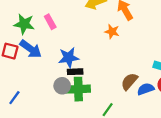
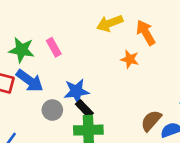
black rectangle: (75, 72) -> (84, 109), turned 48
gray circle: (62, 86) -> (52, 110), moved

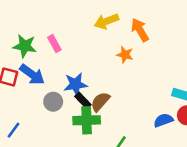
brown semicircle: (151, 121) -> (100, 102), moved

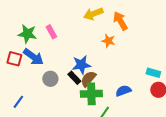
blue star: (75, 84) -> (81, 65), moved
green cross: (87, 120) -> (91, 94), moved
blue semicircle: (163, 120) -> (123, 91), moved

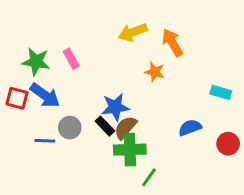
cyan rectangle: (153, 73) -> (221, 92), moved
blue semicircle: (123, 91) -> (190, 128), moved
blue line: (18, 102) -> (45, 141), moved, turned 56

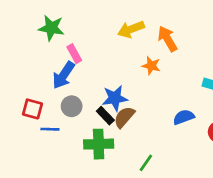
green star: (36, 62) -> (51, 28), moved
blue arrow: (45, 95) -> (63, 75), moved, turned 88
red square: (17, 98) -> (32, 109), moved
gray circle: (70, 128) -> (72, 106), moved
green cross: (130, 150) -> (99, 144), moved

